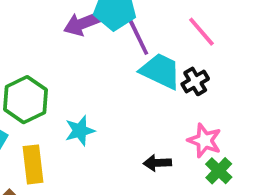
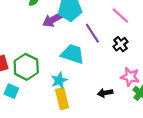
purple line: (138, 37) -> (92, 33), moved
cyan trapezoid: (160, 71) -> (73, 54), moved
yellow rectangle: (33, 164) -> (62, 99), moved

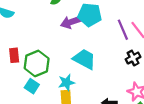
purple line: (92, 33) -> (123, 30), moved
cyan square: (11, 91) -> (32, 86), moved

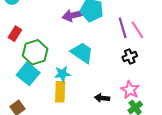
red rectangle: (14, 55) -> (15, 34), moved, turned 32
cyan square: (32, 86) -> (28, 74), size x1.5

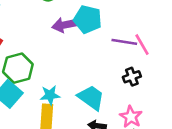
purple line: (123, 28) -> (124, 42), turned -66
cyan trapezoid: (82, 53) -> (91, 98), moved

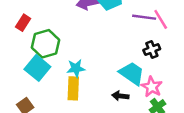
cyan trapezoid: (91, 98) -> (132, 73), moved

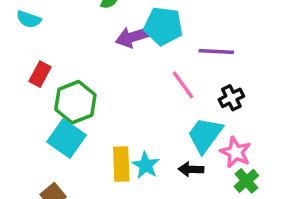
pink line: (161, 19) -> (183, 85), moved
cyan star: (76, 68) -> (146, 165), moved, turned -30
cyan trapezoid: (132, 73) -> (205, 135), turned -84

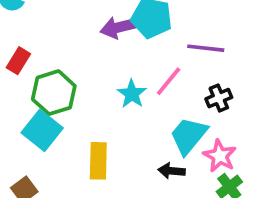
pink line: (183, 85) -> (169, 81), turned 72
cyan star: (146, 165) -> (132, 94), moved

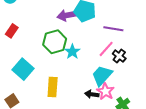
pink line: (169, 81) -> (106, 49), moved
green hexagon: (54, 93) -> (55, 42), moved
black cross: (219, 98) -> (119, 56), turned -32
pink star: (220, 156) -> (106, 91), moved

